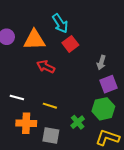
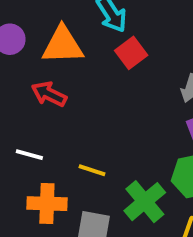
red arrow: (46, 67) -> (49, 94), moved
green cross: (78, 122) -> (145, 202), size x1.5

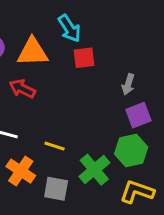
red square: (131, 53) -> (84, 58), turned 30
orange cross: (47, 204) -> (21, 171), turned 32

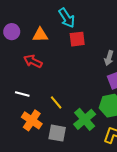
orange triangle: (33, 52) -> (40, 35), size x0.7
yellow line: (55, 146) -> (56, 102), turned 32

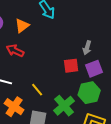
orange triangle: (40, 35) -> (22, 26), turned -35
red square: (77, 39) -> (71, 66), moved

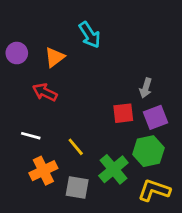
orange cross: (14, 107) -> (43, 171), turned 30

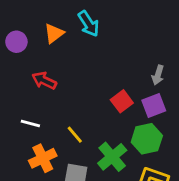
orange triangle: (55, 57) -> (54, 33), moved
gray arrow: (146, 88) -> (158, 75), moved
red square: (123, 113) -> (122, 101), turned -30

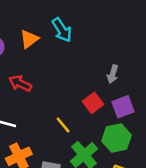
gray arrow: (158, 75) -> (113, 74), moved
yellow line: (75, 135) -> (63, 125), moved

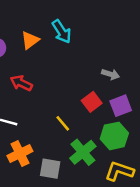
gray arrow: (113, 74) -> (111, 74), turned -90

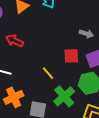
red square: (92, 102) -> (71, 56), turned 35

